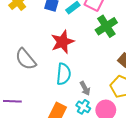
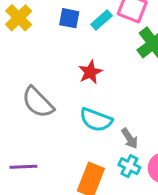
red star: (62, 42) -> (90, 72), size x0.7
cyan semicircle: (64, 74) -> (96, 120), turned 110

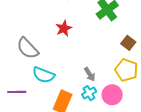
cyan semicircle: (96, 120) -> (43, 75), moved
cyan cross: (129, 166) -> (89, 93), turned 32

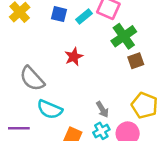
brown square: (128, 43) -> (136, 61), moved, turned 32

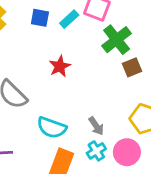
cyan semicircle: (50, 109) -> (52, 128), moved

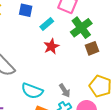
cyan rectangle: (69, 19) -> (47, 24), moved
red star: (60, 66) -> (51, 46), moved

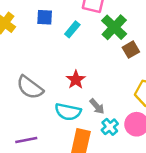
red star: (51, 46) -> (76, 80), moved
gray arrow: (65, 91) -> (97, 106), moved

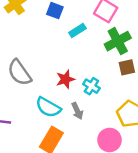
cyan cross: (110, 127) -> (91, 86), moved, turned -35

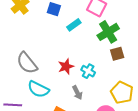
cyan semicircle: (48, 107) -> (38, 89), moved

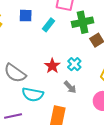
green cross: (108, 32) -> (83, 22), turned 35
cyan cross: (88, 71) -> (74, 64), turned 32

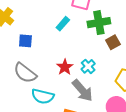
blue square: (26, 16) -> (25, 41), moved
gray arrow: (70, 87) -> (82, 91), size x1.6

